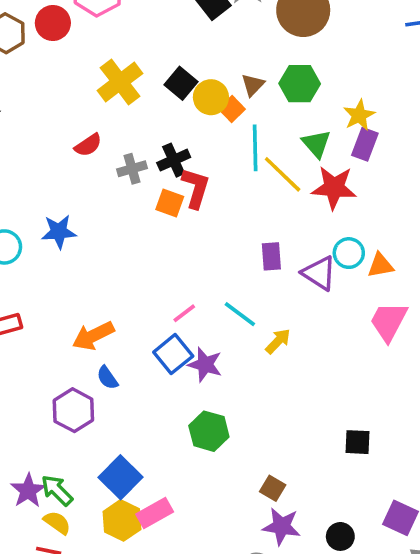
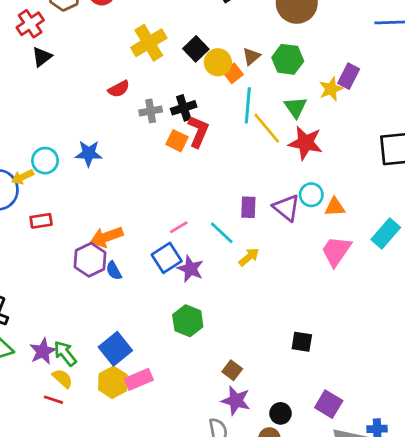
purple rectangle: (365, 144) -> (349, 76), moved
purple rectangle: (271, 256) -> (248, 207), moved
purple hexagon: (73, 410) -> (90, 260), moved

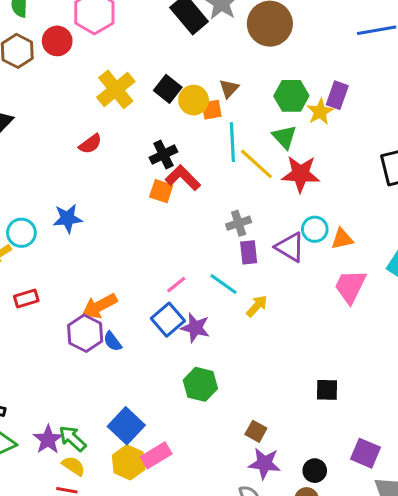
green hexagon: (288, 59) -> (291, 96), moved
orange square: (233, 73) -> (212, 110), turned 36
gray cross: (151, 111) -> (239, 223), moved
red L-shape: (198, 131) -> (183, 178), turned -60

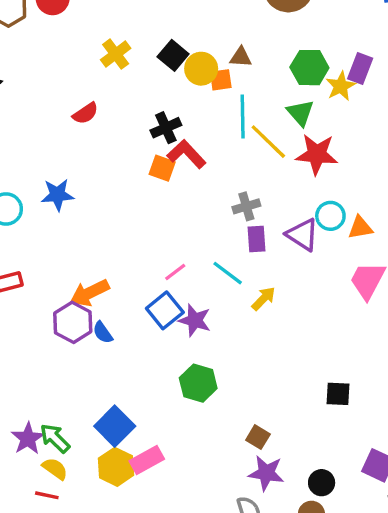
yellow cross: (116, 89) -> (116, 54), size x0.7
brown triangle: (229, 89) -> (241, 57), turned 50

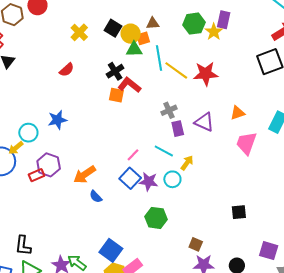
green triangle: (300, 113) -> (134, 49), moved, turned -42
cyan circle: (330, 216) -> (172, 179), moved
purple hexagon: (73, 322) -> (49, 165), moved

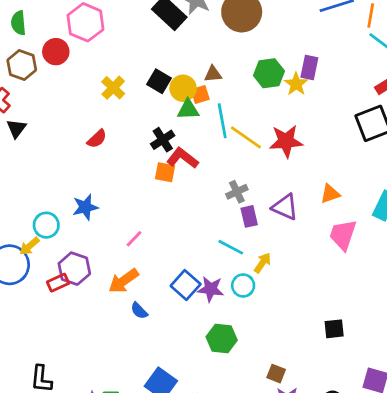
pink line: (133, 155) -> (134, 239), moved

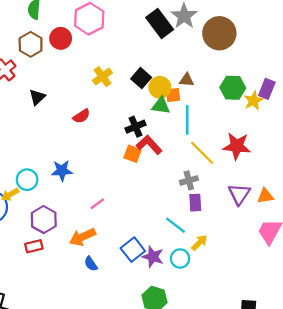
black triangle: (16, 129) -> (37, 97), moved
yellow line: (246, 137) -> (202, 153), moved
purple triangle: (285, 207) -> (239, 194), moved, turned 30
red rectangle: (58, 283) -> (34, 246), moved

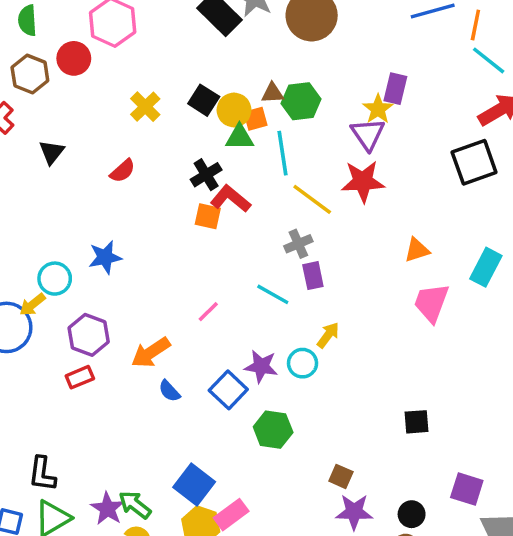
green hexagon: (233, 88) -> (301, 101), moved
purple triangle: (239, 194) -> (368, 134), moved
pink line: (97, 204) -> (208, 312), moved
cyan line: (176, 225) -> (273, 294), moved
blue square: (133, 250) -> (228, 390), moved

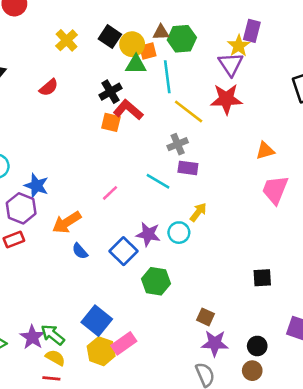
blue star: (105, 257) -> (36, 186), moved, turned 30
purple rectangle: (313, 276) -> (188, 168), turned -72

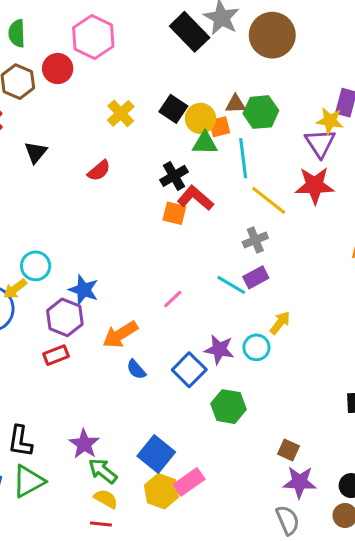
yellow star: (239, 46) -> (330, 121), turned -30
purple rectangle: (188, 168) -> (256, 277), moved, turned -36
purple star: (32, 337) -> (84, 444), moved

